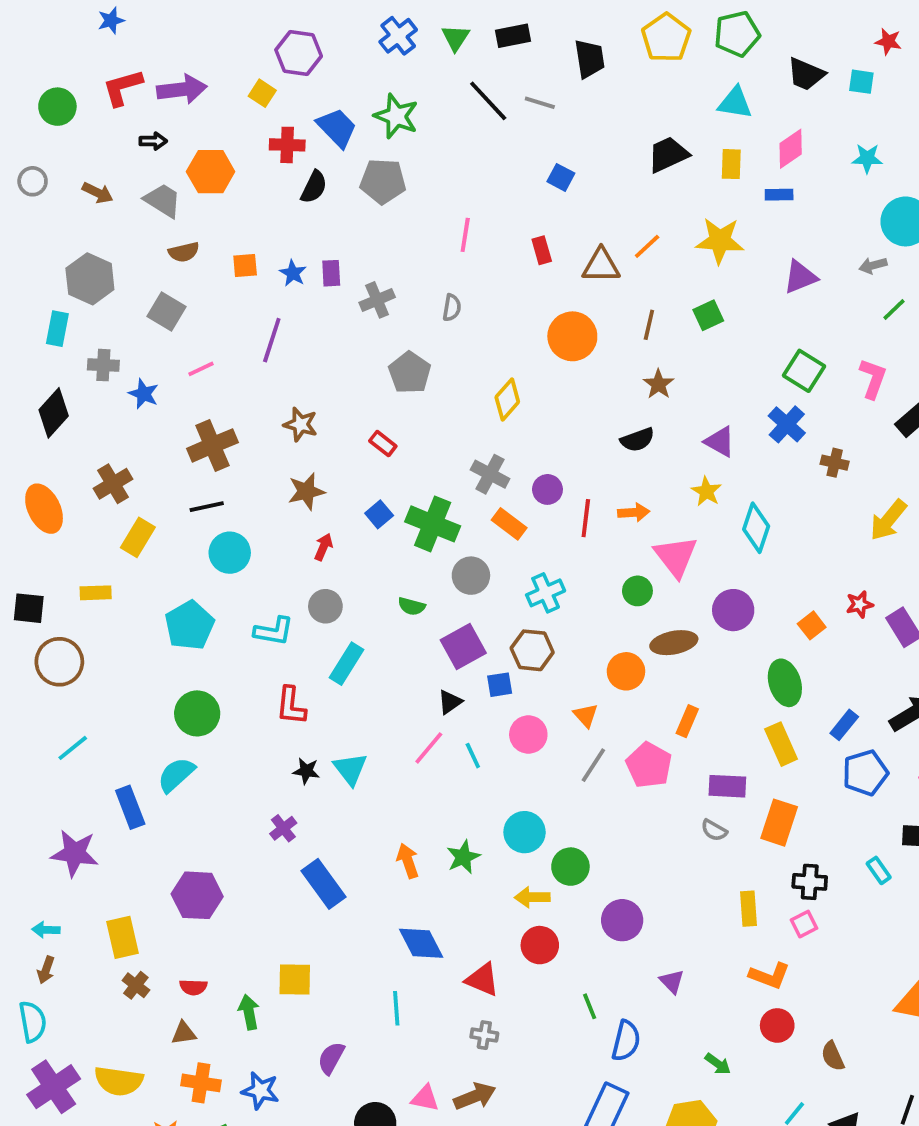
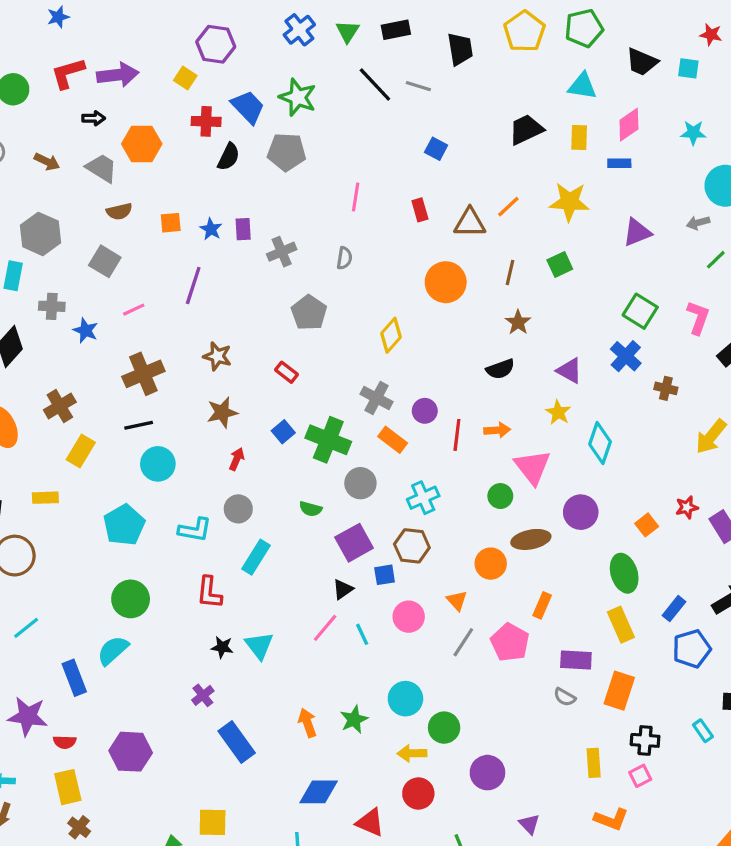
blue diamond: (421, 943) -> (319, 792), turned -63
red semicircle: (193, 987) -> (65, 742), moved

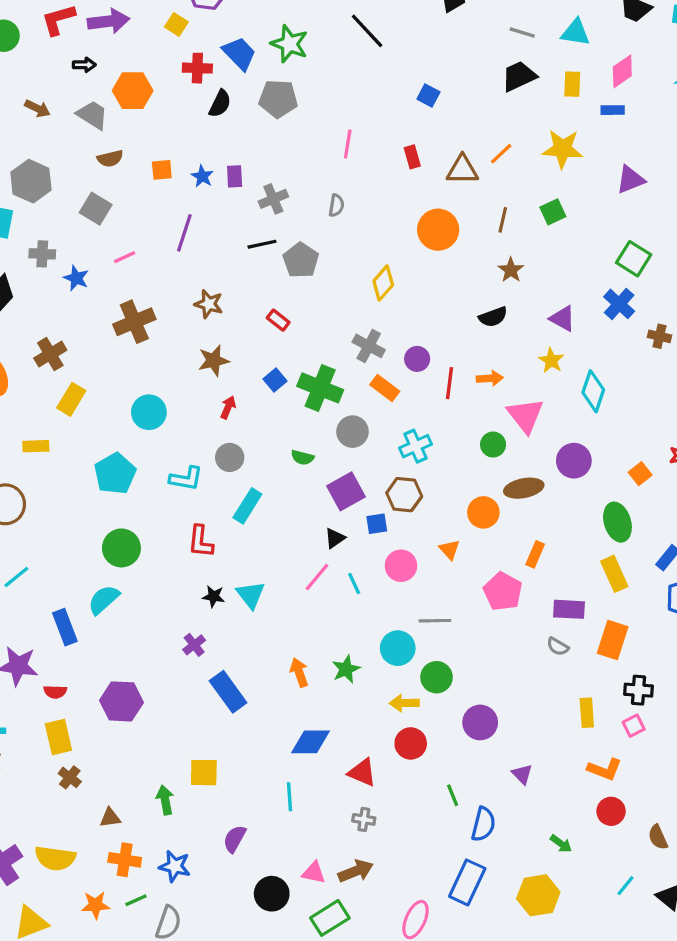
gray line: (418, 86) -> (522, 33), moved
black line: (139, 425) -> (262, 244), moved
gray line: (463, 642) -> (435, 621), moved, turned 56

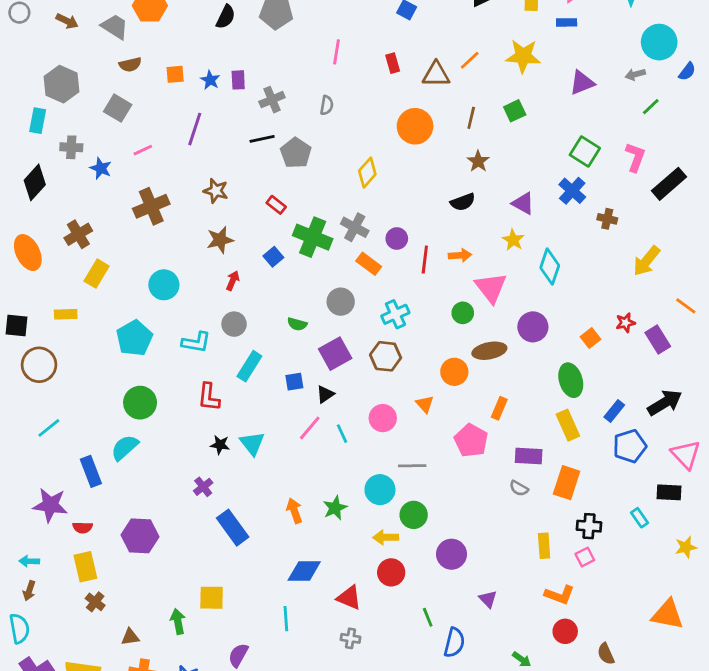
green cross: (320, 388) -> (313, 237), moved
blue square: (377, 524) -> (294, 382), moved

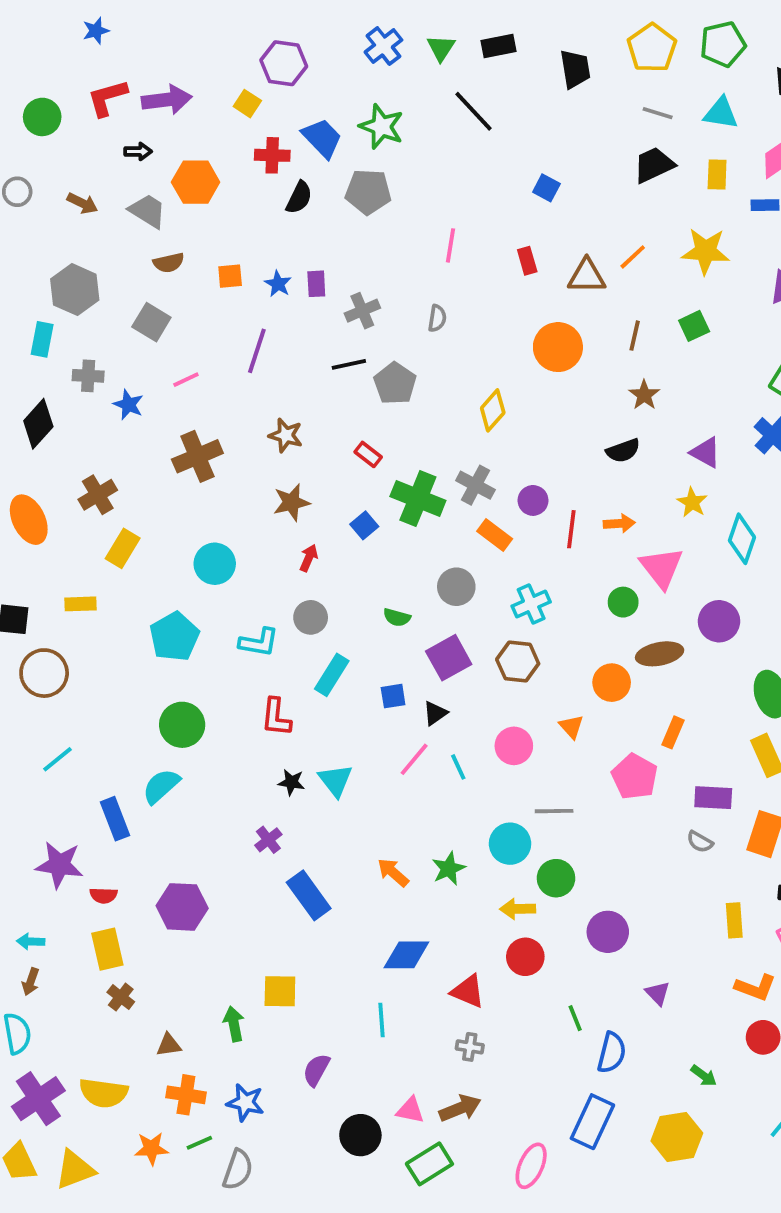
orange arrow: (294, 511) -> (393, 872), turned -30

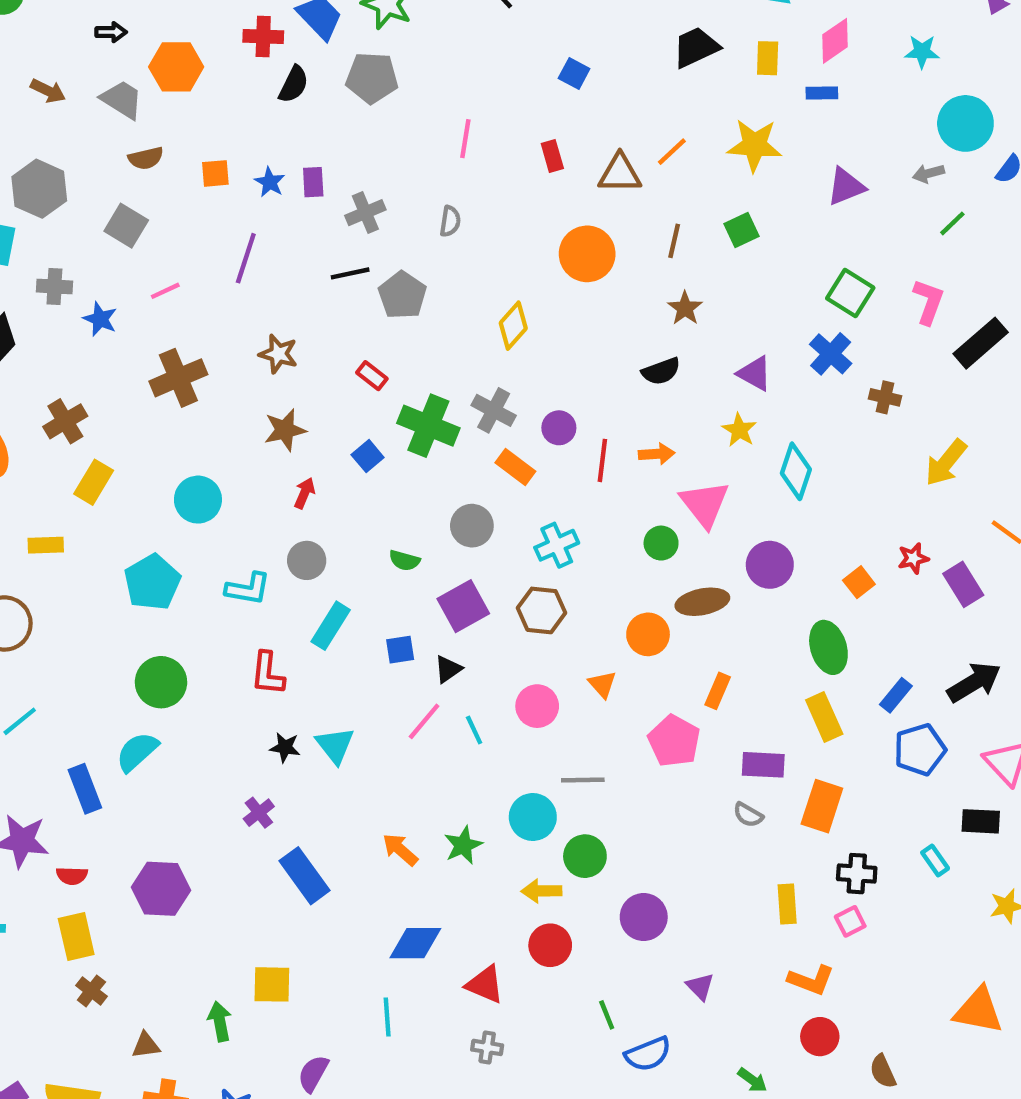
blue semicircle: (612, 1053) -> (648, 1054), turned 54

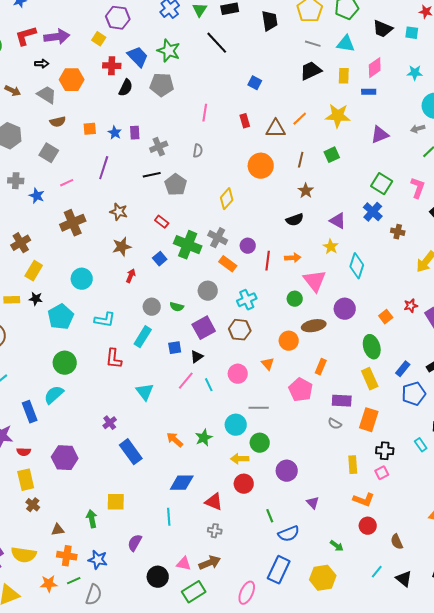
gray circle: (307, 560) -> (152, 307), moved
black star: (285, 747) -> (36, 299), moved

